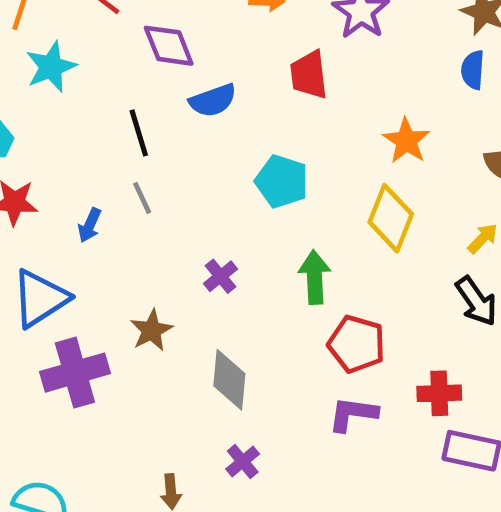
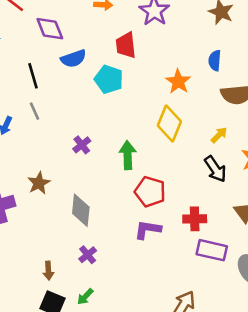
blue semicircle: (473, 70) -> (215, 60), moved
cyan pentagon: (282, 181) -> (109, 79), moved
purple cross: (220, 276) -> (82, 145), moved

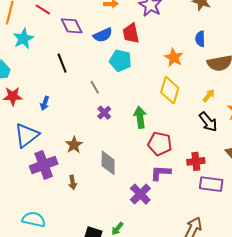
blue semicircle: (73, 59) -> (103, 35), moved
gray line: (35, 111) -> (95, 87), moved
purple cross: (88, 255) -> (140, 194), moved, size x1.5
brown arrow: (48, 271) -> (73, 182), moved

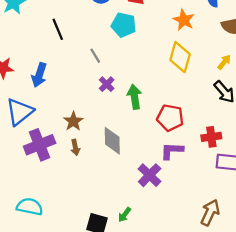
blue arrow: (45, 103) -> (39, 75), size x1.5
green arrow: (140, 117) -> (134, 97), moved
brown arrow: (73, 182) -> (75, 147), moved

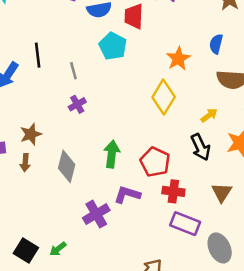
black line: (58, 29) -> (38, 55), moved
green arrow: (134, 97) -> (112, 154), moved
red pentagon: (170, 118) -> (155, 162), moved

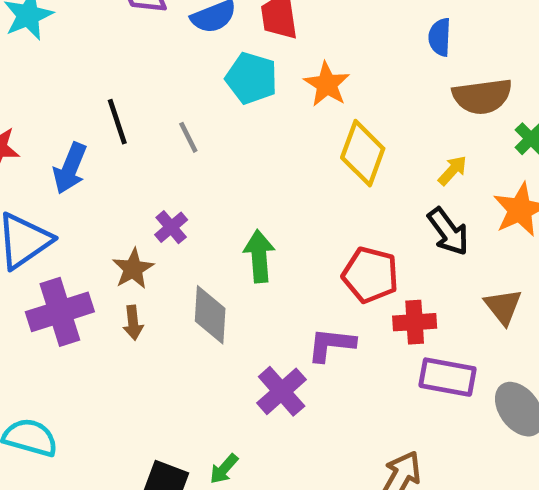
orange star: (178, 59) -> (327, 84), moved
purple cross: (77, 104) -> (171, 227), moved
green arrow: (112, 154) -> (259, 256), moved

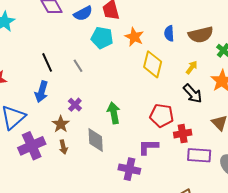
blue semicircle: (440, 37) -> (169, 33), moved
blue arrow: (70, 168) -> (42, 92), moved
purple cross: (282, 391) -> (129, 169), turned -30

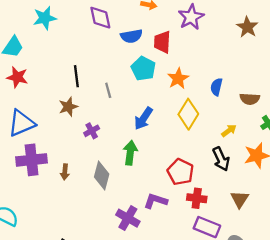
brown semicircle: (201, 35) -> (250, 99), size x0.7
blue arrow: (42, 92) -> (143, 118), moved
brown star: (61, 124) -> (68, 107), moved

